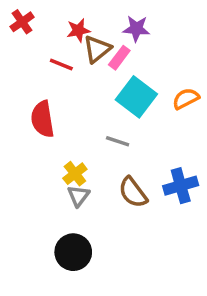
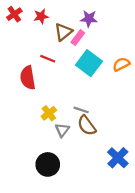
red star: (78, 30) -> (41, 16), moved
red line: (61, 64) -> (48, 59), moved
gray line: (118, 141) -> (81, 110), moved
blue cross: (181, 186) -> (118, 158), moved, turned -30
gray triangle: (78, 196) -> (62, 130), moved

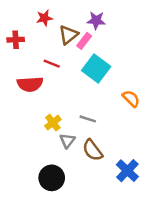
red cross: (14, 14) -> (16, 40), moved, turned 32
orange semicircle: (121, 64) -> (131, 99), moved, turned 72
red semicircle: (28, 78) -> (30, 84), turned -85
brown semicircle: (87, 126) -> (93, 150), moved

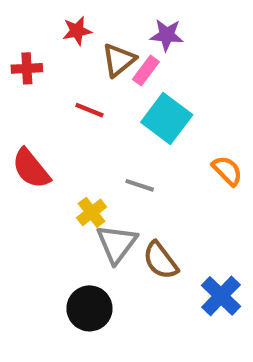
red semicircle: (30, 84) -> (31, 169), moved, turned 55
gray line: (88, 119) -> (140, 185), moved
gray triangle: (67, 141) -> (117, 244), size x1.5

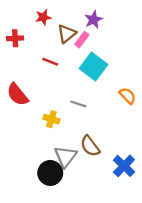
purple star: (167, 35) -> (94, 20), turned -30
yellow cross: (92, 212) -> (51, 119), turned -35
gray triangle: (117, 244) -> (65, 157), moved

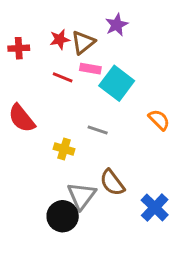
red star: (43, 17) -> (60, 39), moved
pink rectangle: (82, 40) -> (90, 69), moved, turned 63

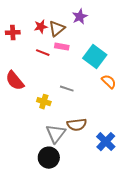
cyan square: (117, 83) -> (95, 57), moved
brown semicircle: (112, 183) -> (77, 125), turned -60
black circle: (63, 216) -> (49, 158), moved

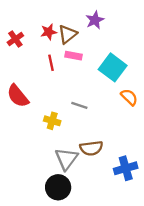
red cross: (13, 33) -> (15, 39), turned -32
red line: (43, 53) -> (51, 63), turned 56
blue cross: (106, 142) -> (126, 168), turned 30

